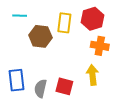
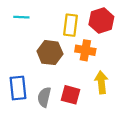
brown hexagon: (40, 36) -> (50, 53), moved
orange cross: (100, 46) -> (85, 50), moved

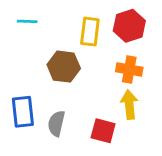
orange cross: (85, 50) -> (129, 69), moved
red square: (71, 95) -> (103, 131), moved

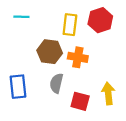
orange cross: (129, 69) -> (78, 57), moved
yellow arrow: (129, 104) -> (108, 93), moved
gray semicircle: (56, 123) -> (56, 83), moved

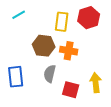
cyan line: (21, 17) -> (19, 15), turned -32

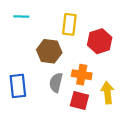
cyan line: (19, 15) -> (21, 17), turned 32
red hexagon: (89, 18) -> (100, 41), moved
orange cross: (69, 51) -> (82, 75), moved

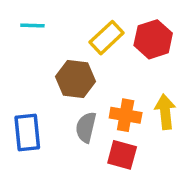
yellow rectangle: (69, 24) -> (107, 38), turned 40
red hexagon: (100, 41) -> (153, 39), moved
yellow arrow: (107, 93) -> (165, 112), moved

